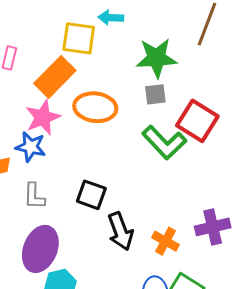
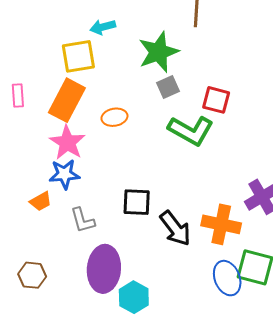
orange ellipse: (95, 107) -> (114, 117), size x0.6
red square: (197, 121) -> (216, 100), size x0.7
orange cross: (165, 241) -> (221, 224), size x1.4

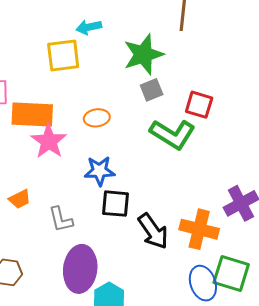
orange rectangle: (67, 100) -> (32, 115), moved, turned 63
blue star: (64, 174) -> (100, 171), moved

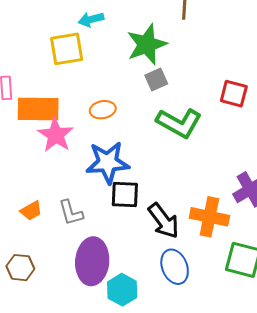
red square: (199, 105) -> (234, 94), moved
blue star: (100, 171) -> (108, 162), size x1.4
orange trapezoid: (20, 199) -> (31, 211), moved
blue ellipse: (203, 283) -> (175, 267), moved

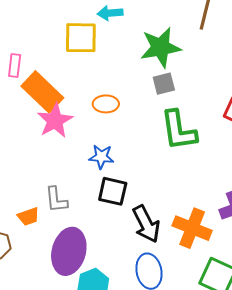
orange rectangle: (38, 109) -> (42, 92), turned 33
green L-shape: (179, 123) -> (179, 130), turned 42
blue star: (108, 162) -> (101, 157), size x0.6
orange trapezoid: (31, 211) -> (28, 216), moved

